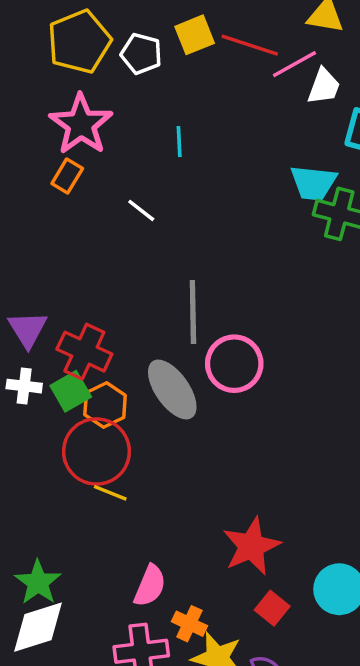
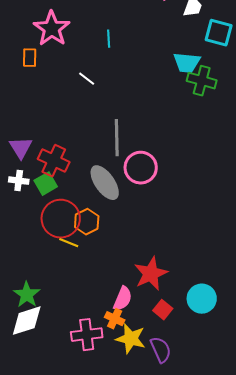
orange rectangle: (67, 176) -> (30, 58), moved, turned -30
orange hexagon: (105, 405) -> (87, 222), moved
pink semicircle: (150, 586) -> (123, 299), moved

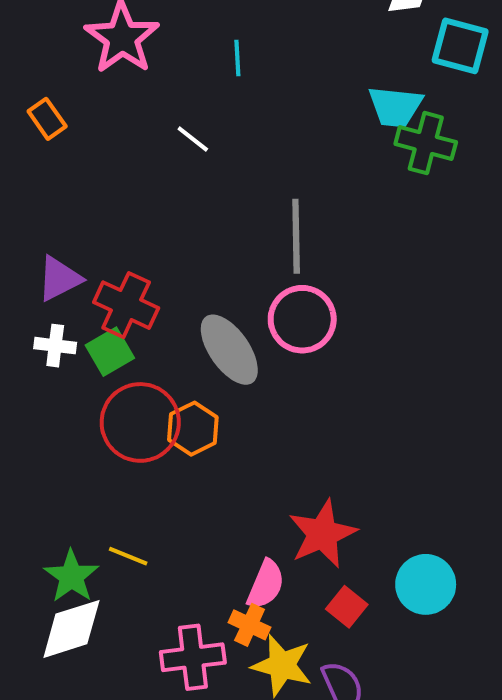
orange rectangle: (30, 58) -> (47, 119), moved, turned -36
gray line: (117, 138) -> (296, 236), moved
purple triangle: (21, 148) -> (59, 279), turned 35
yellow line: (69, 243) -> (128, 556), moved

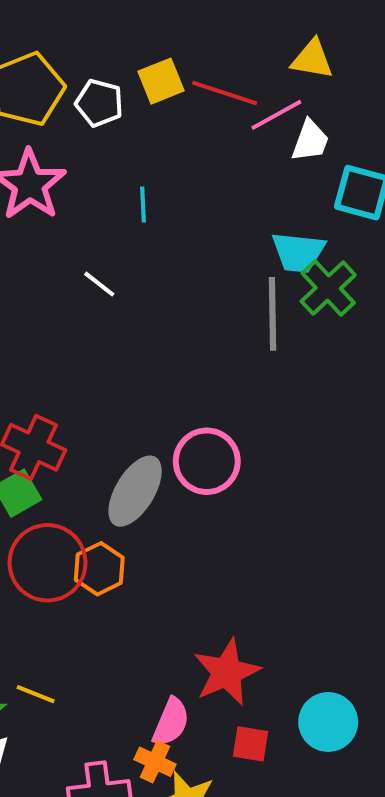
green cross: (426, 143) -> (328, 288), turned 32
gray line: (296, 236) -> (272, 314), moved
gray ellipse: (229, 350) -> (135, 491), turned 66
red square: (347, 607) -> (251, 744), turned -30

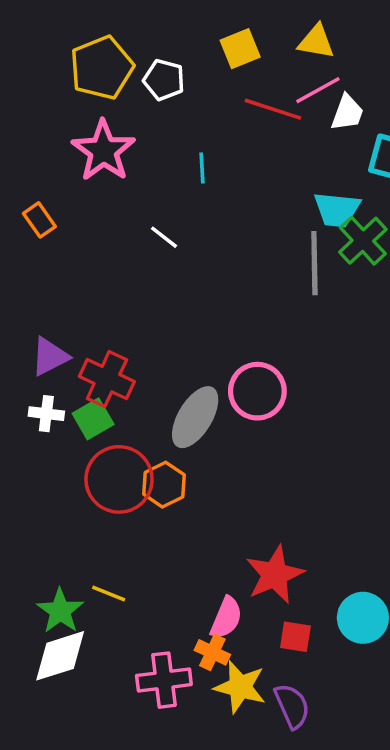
yellow triangle: (312, 59) -> (316, 42), moved
yellow square: (161, 81) -> (240, 49), moved
red line: (225, 93) -> (273, 109), moved

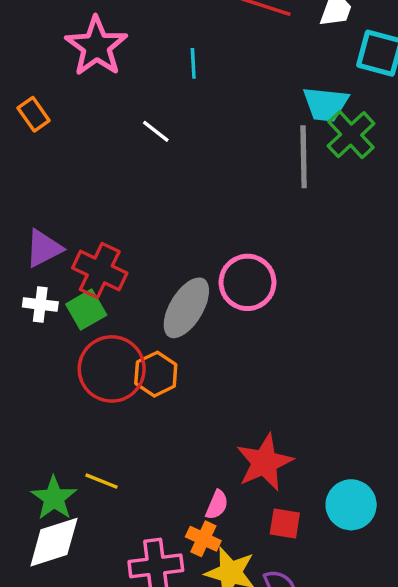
pink semicircle: (226, 618) -> (217, 505), size x0.7

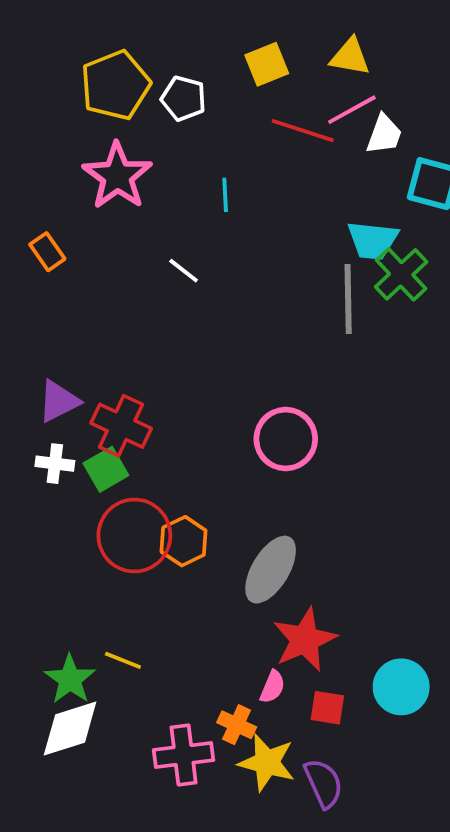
gray ellipse: (186, 308) -> (271, 570), moved
pink semicircle: (217, 505) -> (272, 687), moved

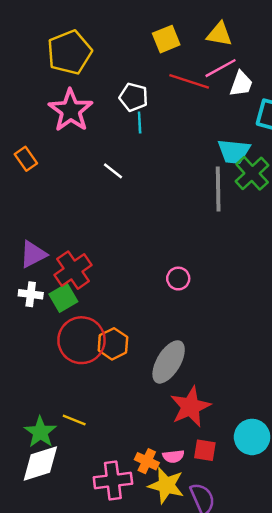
white pentagon: (184, 98) -> (133, 97), moved
red cross: (121, 426) -> (73, 270), turned 30
pink circle: (286, 439) -> (178, 279), size x0.6
pink semicircle: (272, 687) -> (173, 456), moved, turned 60

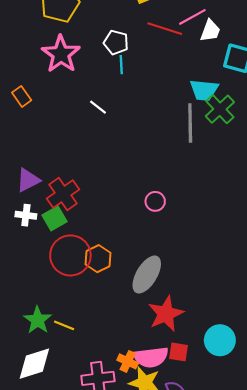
green star: (40, 432) -> (38, 320), moved
pink semicircle: (173, 456) -> (151, 357), size x1.8

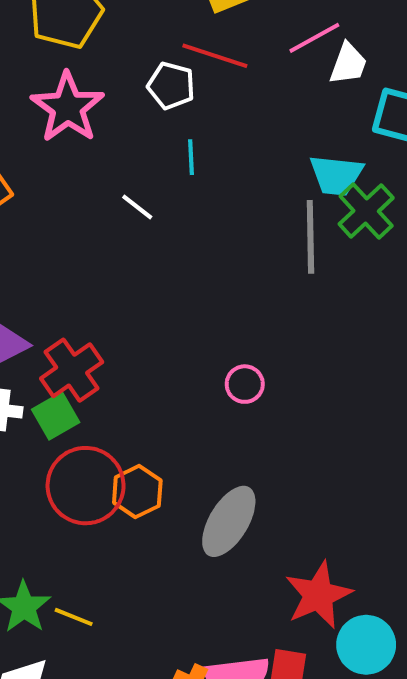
red line: (165, 29) -> (215, 56), moved
cyan line: (121, 65) -> (191, 157), moved
red star: (166, 314) -> (318, 595), moved

